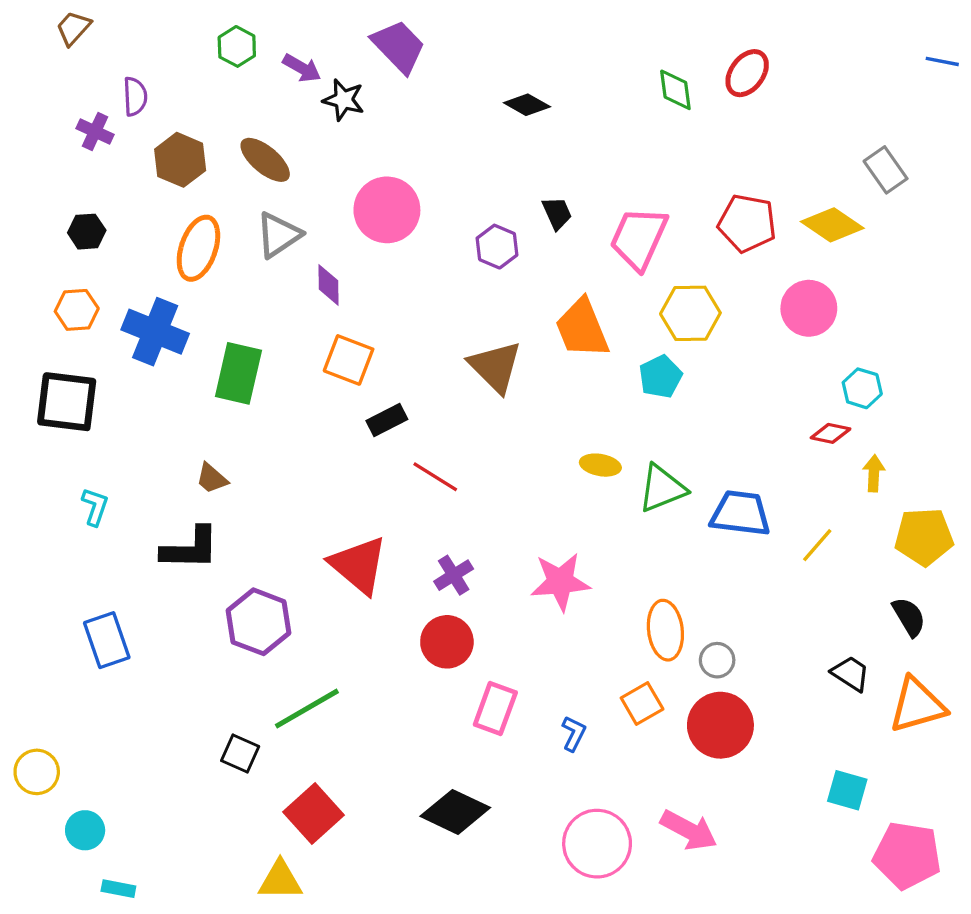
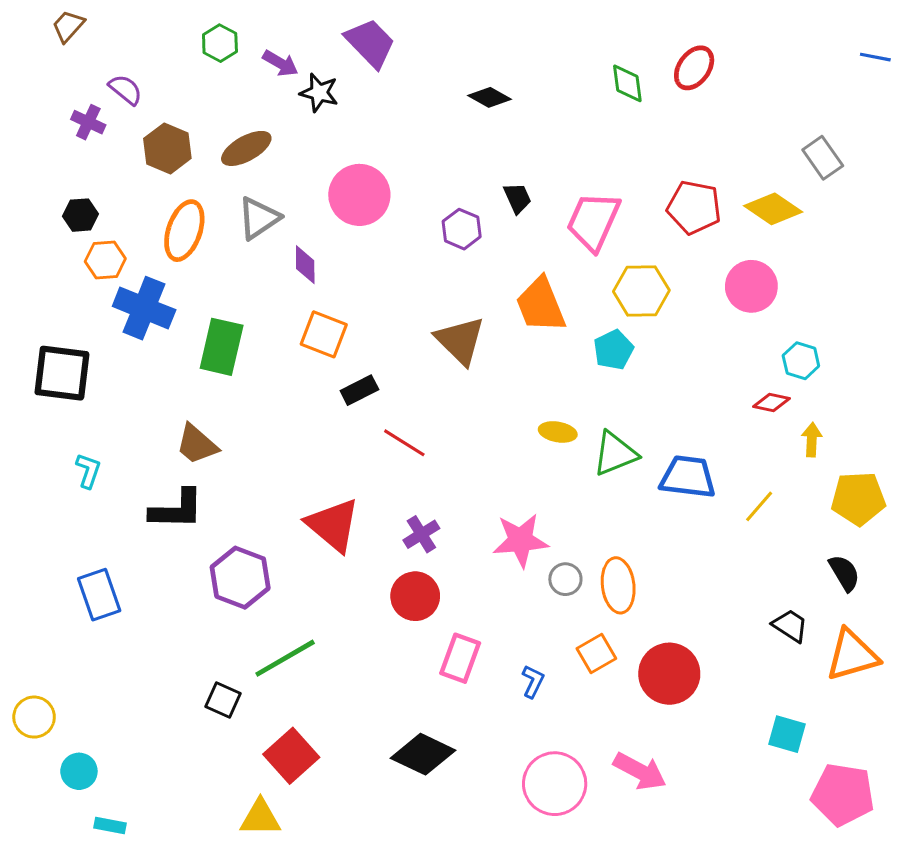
purple semicircle: (135, 96) -> (125, 90), turned -48
brown ellipse: (265, 160) -> (246, 148), turned -69
orange hexagon: (77, 310) -> (105, 260), moved
brown trapezoid: (212, 478) -> (197, 444), size x1.4
gray circle: (717, 660) -> (565, 579), moved

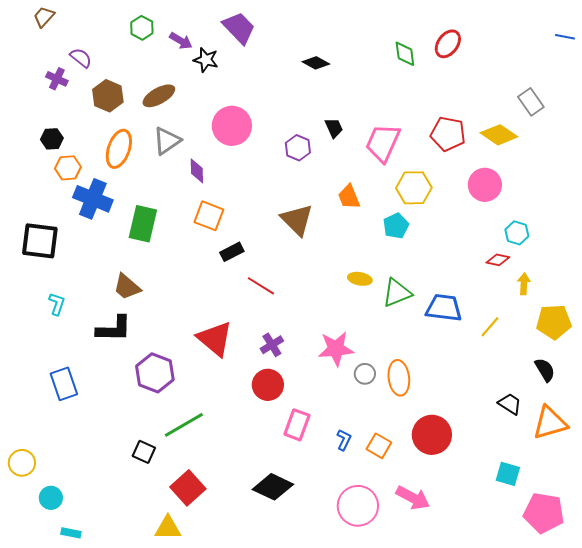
orange trapezoid: (541, 305) -> (349, 197), size x0.7
orange square: (596, 654) -> (379, 446), moved, turned -30

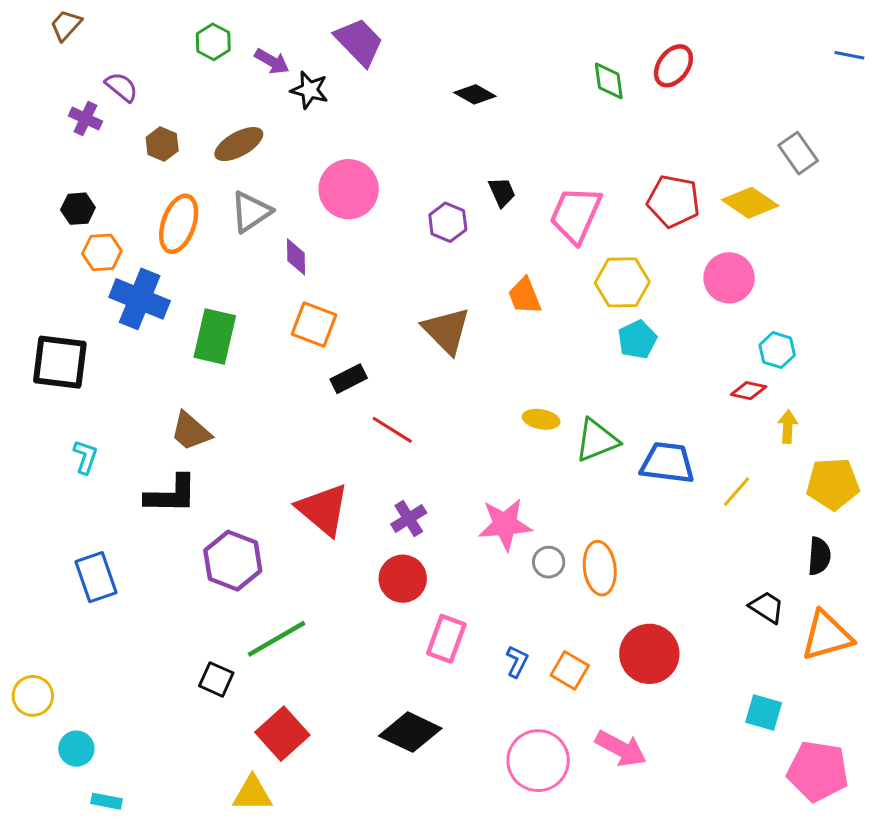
brown hexagon: (108, 96) -> (162, 144), size x0.7
cyan pentagon: (396, 226) -> (637, 340), moved
black semicircle: (545, 370) -> (819, 556), turned 35

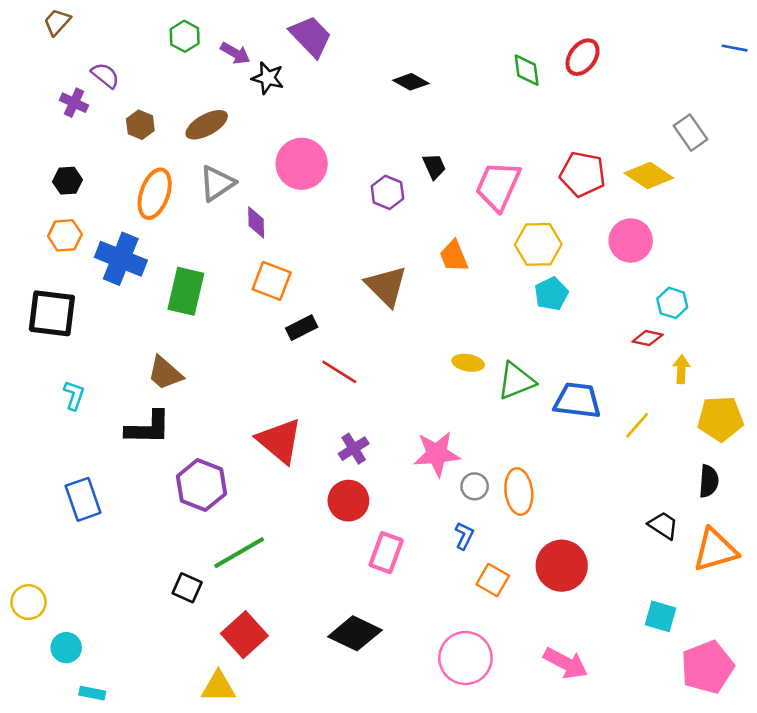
orange hexagon: (102, 252) -> (65, 235), moved
blue L-shape: (517, 661) -> (464, 536), moved
pink arrow: (621, 749) -> (566, 663), moved
pink pentagon: (818, 771) -> (707, 667), turned -30

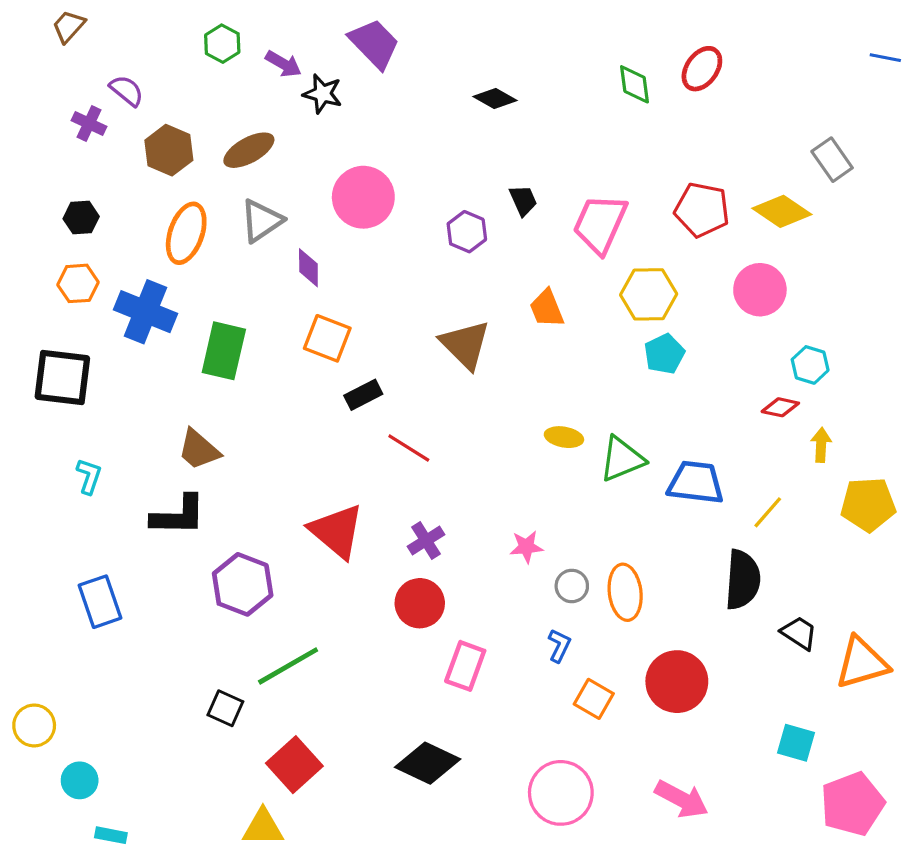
brown hexagon: (140, 125) -> (169, 150), size x1.4
pink star: (437, 454) -> (526, 547), size x0.6
black semicircle: (709, 481) -> (743, 580), moved, size x1.5

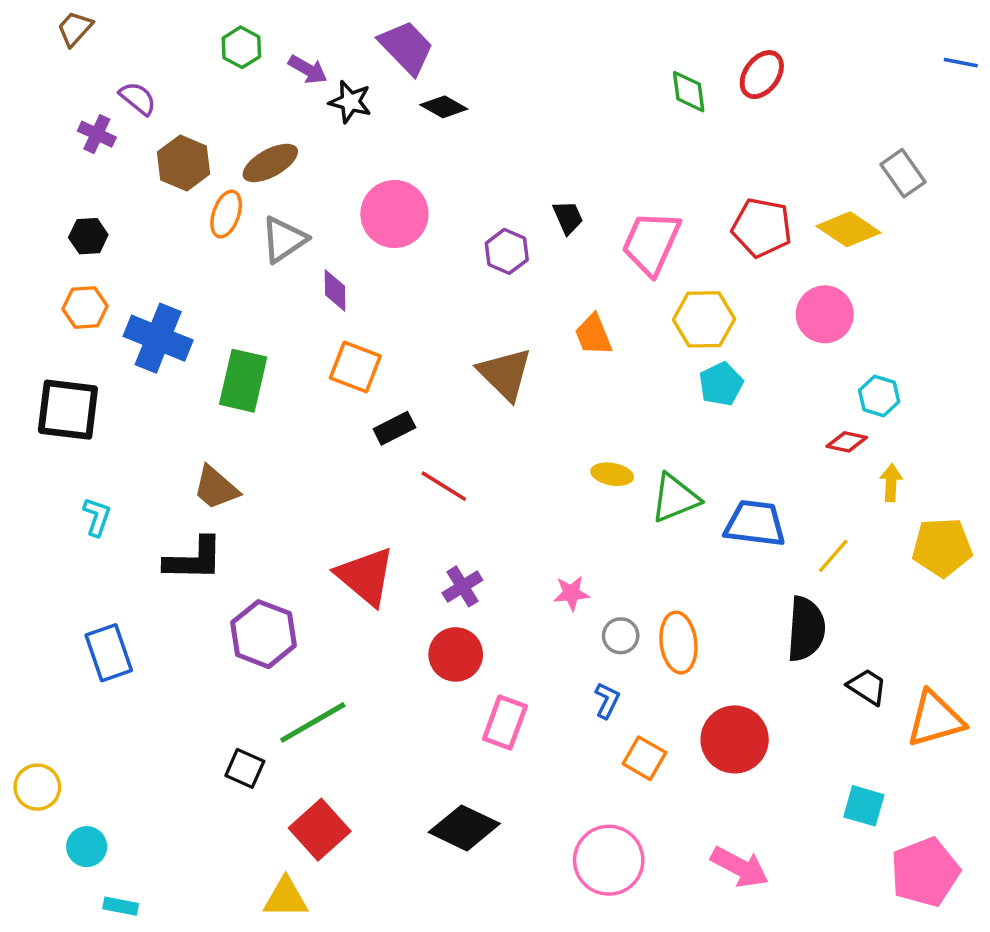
black diamond: (495, 98) -> (444, 107), moved
orange ellipse: (186, 233) -> (226, 214), moved, size x0.7

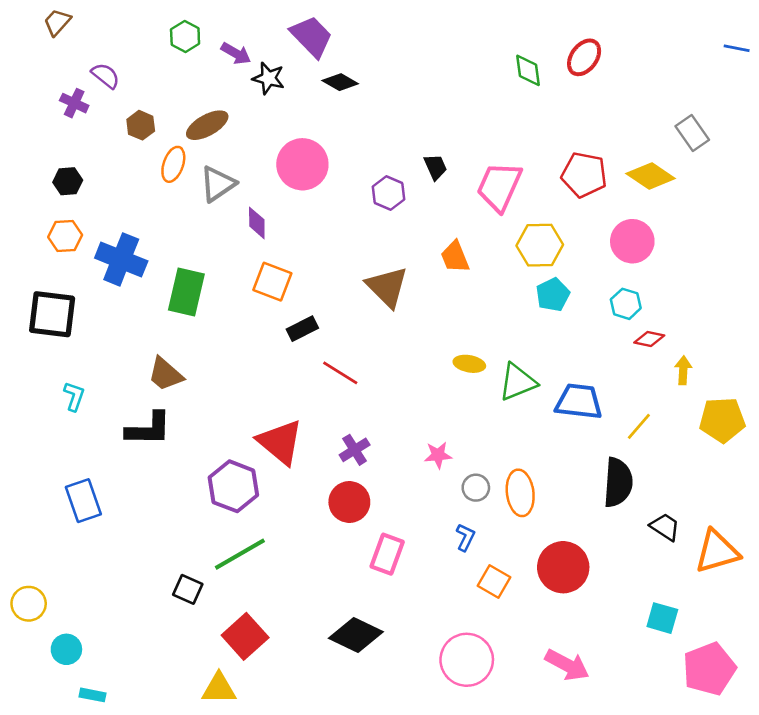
brown hexagon: (184, 163) -> (141, 125), size x0.7
cyan hexagon: (879, 396) -> (626, 304), moved
purple hexagon: (264, 634) -> (233, 486), moved

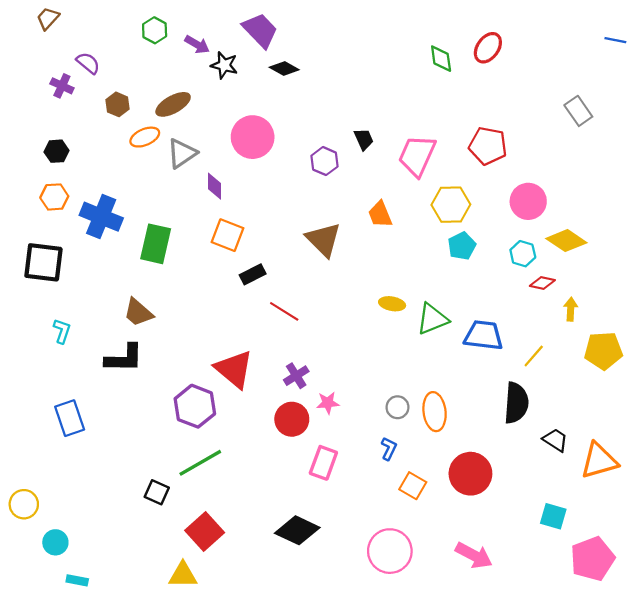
orange ellipse: (173, 164) -> (145, 137), turned 48
yellow diamond: (651, 176) -> (566, 241), moved
pink star: (438, 455) -> (328, 403), moved

